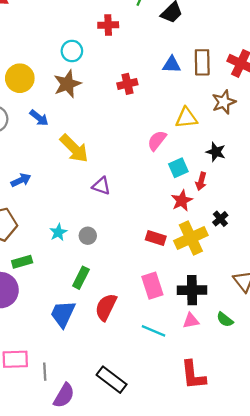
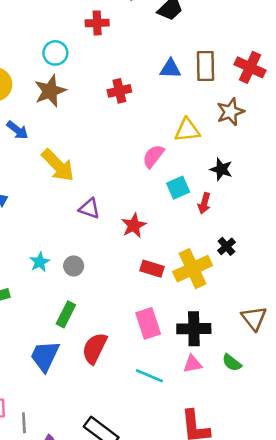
red star: (182, 201) -> (134, 225), moved

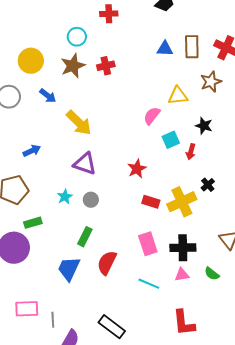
red cross: (119, 91) -> (106, 66), moved
purple triangle: (89, 208) -> (85, 164), moved, size x1.4

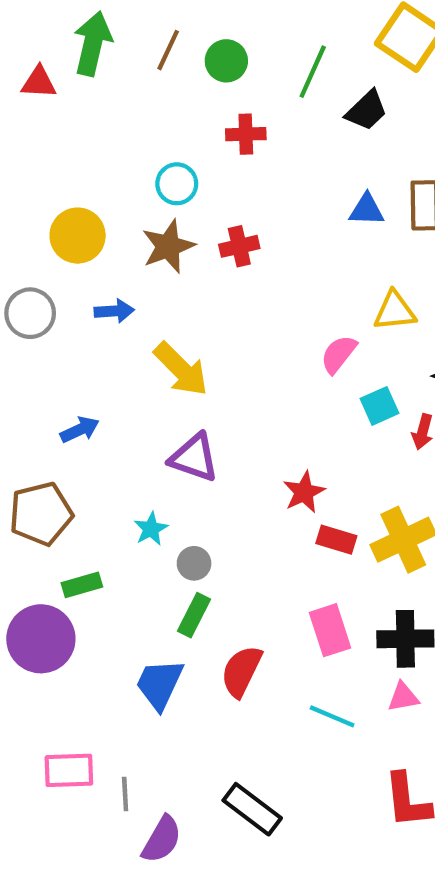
blue arrow: (48, 96) -> (114, 311), turned -42
red star: (137, 169) -> (304, 492), moved
gray circle: (91, 200) -> (194, 563), moved

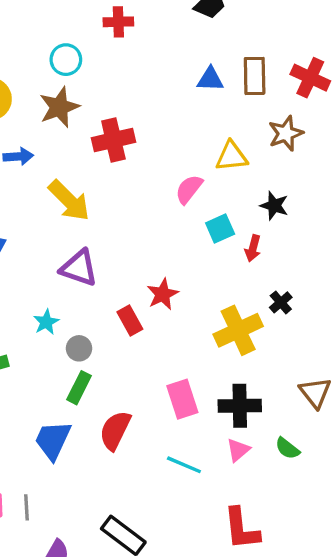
red cross: (239, 246) -> (113, 140), moved, size x1.4
red rectangle: (336, 540) -> (130, 320), moved, turned 44
pink triangle: (403, 697) -> (238, 450), turned -30
gray line: (125, 794) -> (26, 507), moved

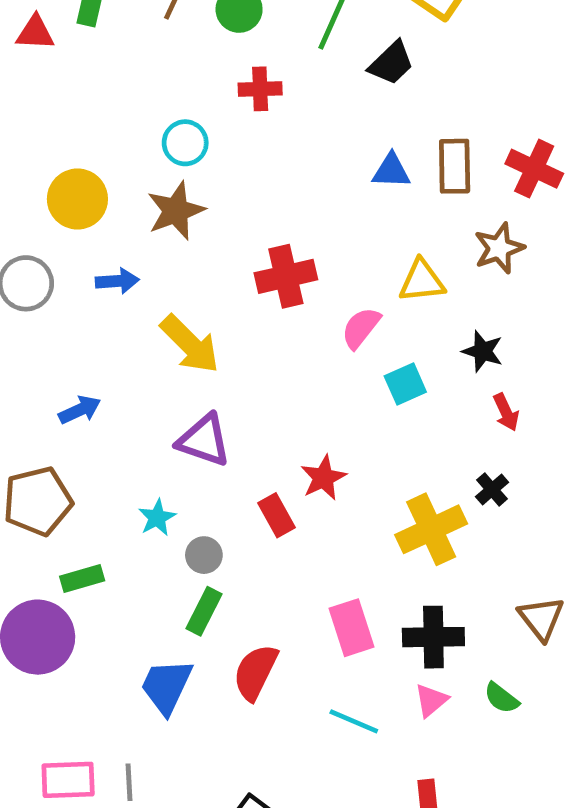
red cross: (113, 140) -> (286, 276), moved
red arrow: (253, 248) -> (506, 412), moved, turned -40

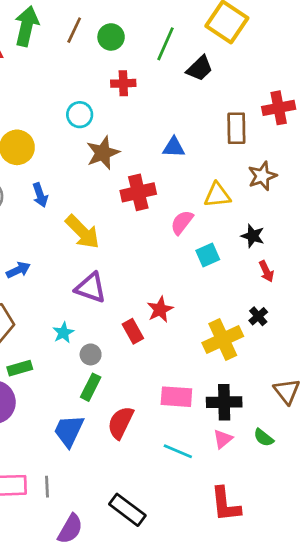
red cross: (534, 169) -> (279, 108), moved, turned -36
blue triangle: (391, 171) -> (174, 147), moved
brown star: (176, 211) -> (103, 153), moved
blue arrow: (117, 281) -> (40, 195), turned 75
pink rectangle: (351, 628) -> (176, 397), turned -68

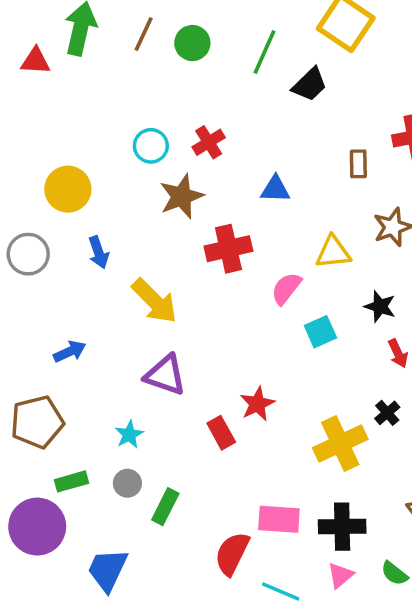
red cross: (123, 83) -> (209, 142), moved, turned -30
brown rectangle: (236, 128) -> (358, 164), size x0.7
gray circle: (91, 354) -> (127, 483), moved
red semicircle: (121, 423) -> (232, 554), moved
blue trapezoid: (69, 431) -> (108, 570), moved

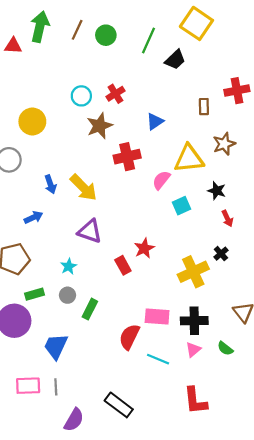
blue triangle: (275, 189) -> (155, 121), turned -36
blue arrow: (99, 252) -> (50, 184), moved
yellow triangle: (333, 252) -> (189, 159), size x1.4

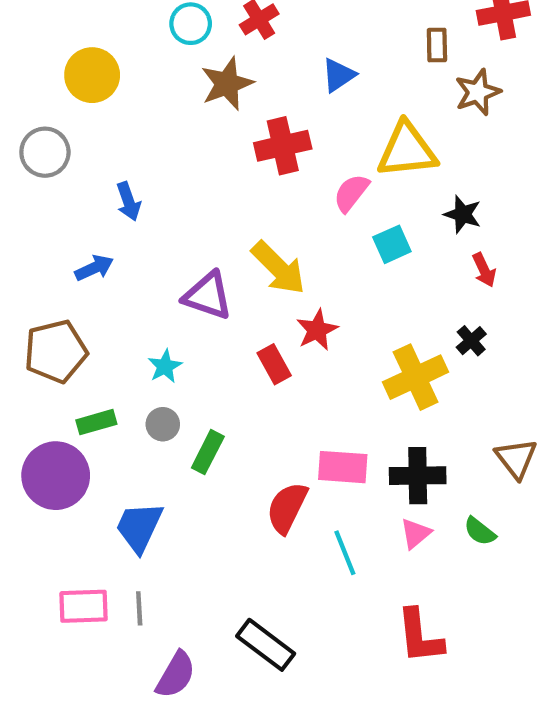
brown star: (224, 144) -> (478, 92), moved
yellow arrow: (83, 188) -> (278, 268), moved
cyan line: (158, 359) -> (345, 553), turned 45

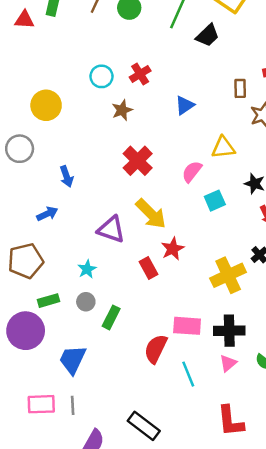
brown star: (227, 84) -> (122, 110), size x0.7
red cross: (283, 146) -> (138, 161), moved, turned -32
yellow triangle: (407, 150) -> (223, 147), size x0.7

